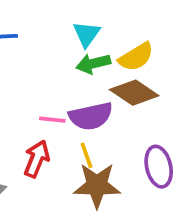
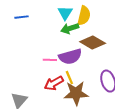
yellow semicircle: (136, 57) -> (84, 16), moved, turned -42
red arrow: (37, 159) -> (54, 83), moved, turned -138

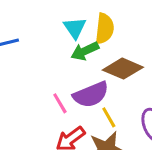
pink line: (50, 60) -> (60, 103), turned 64
yellow line: (69, 78) -> (109, 117), moved

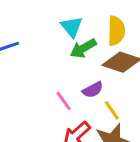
yellow semicircle: (104, 29) -> (116, 31), moved
purple semicircle: (91, 95) -> (93, 90), size x0.6

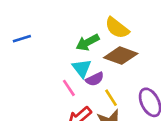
cyan triangle: (72, 27) -> (82, 68), moved
yellow semicircle: (116, 31) -> (117, 28), turned 125

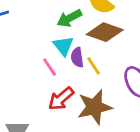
purple semicircle: (95, 79) -> (77, 57), turned 108
yellow line: (111, 98) -> (94, 66), moved

